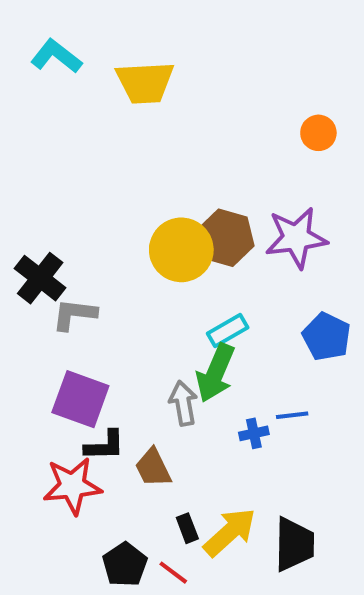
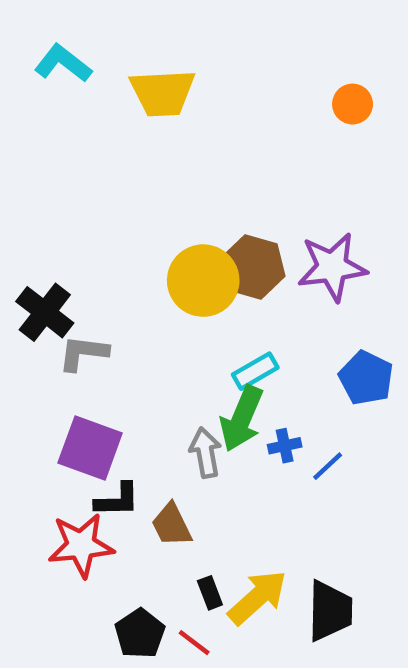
orange circle: (318, 133) -> (353, 104), moved
blue line: (292, 415) -> (328, 466), turned -36
blue cross: (254, 433) -> (285, 446), moved

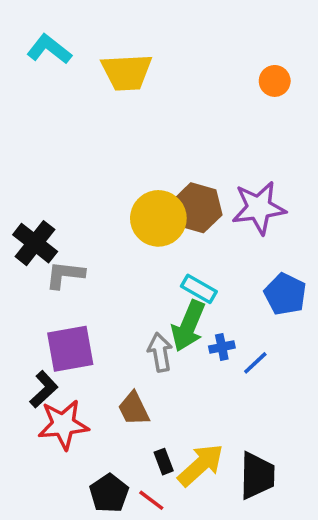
cyan rectangle: (255, 371) -> (199, 289), turned 60
purple square: (90, 448) -> (70, 349), turned -30
black L-shape: (117, 500) -> (44, 389), moved, turned -42

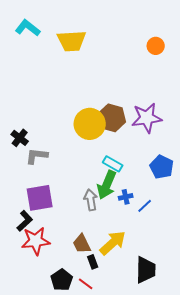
black cross: (35, 243) -> (20, 138), size x0.7
brown trapezoid: (134, 409) -> (82, 244), moved
yellow arrow: (201, 465) -> (113, 243), moved

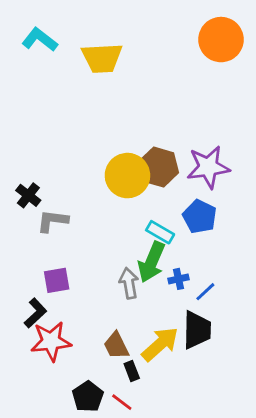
orange circle: (156, 46) -> (221, 40), moved, size x1.8
blue pentagon: (162, 167) -> (200, 217), moved
purple square: (40, 198) -> (57, 280), size x0.7
black trapezoid: (146, 270) -> (197, 330), moved

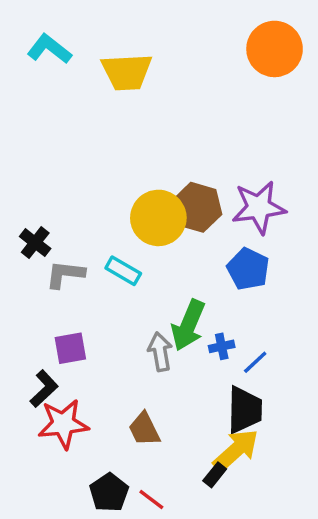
cyan rectangle: (160, 232) -> (123, 271), moved
yellow arrow: (160, 344) -> (236, 450), moved
black rectangle: (132, 371) -> (215, 475), moved, turned 60

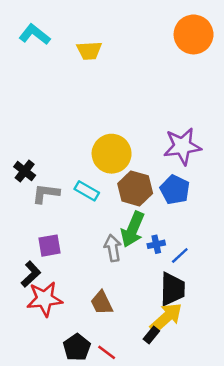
yellow trapezoid: (127, 72) -> (89, 51), size x0.7
brown hexagon: (197, 207) -> (135, 188), moved

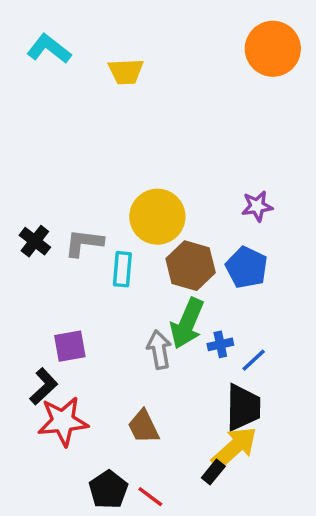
purple star: (182, 146) -> (257, 206), size x0.6
cyan rectangle: (87, 191) -> (122, 269), turned 65
gray L-shape: (46, 193) -> (84, 243), moved

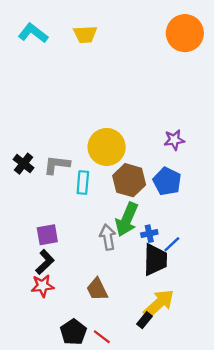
yellow trapezoid: (126, 71) -> (85, 34), moved
black L-shape: (44, 386) -> (45, 262), moved
black trapezoid: (243, 407) -> (155, 260), moved
red star: (63, 421) -> (43, 286), size x0.7

